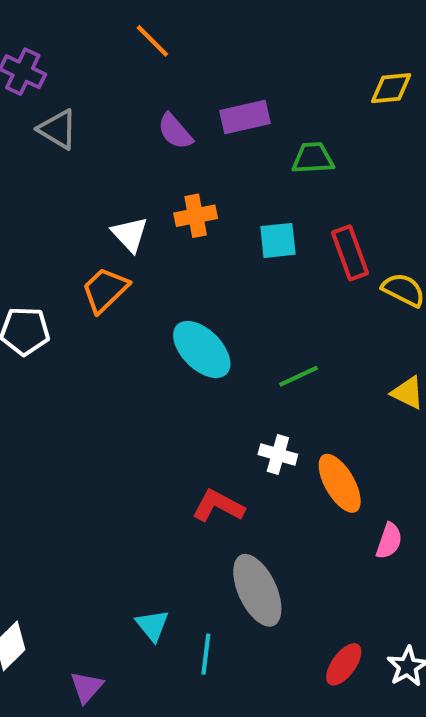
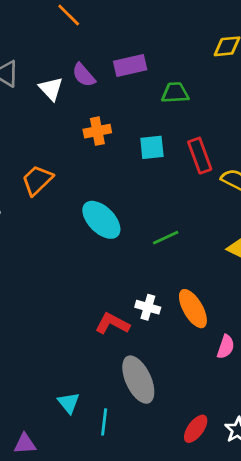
white triangle: (130, 234) -> (51, 89), moved
white cross: (278, 454) -> (148, 307), moved
purple triangle: (87, 687) -> (25, 444), turned 45

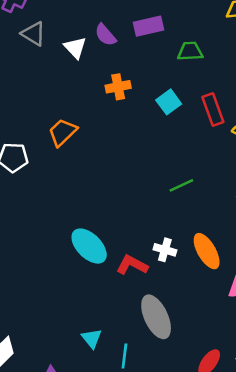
cyan square: (152, 147) -> (169, 102), turned -30
cyan ellipse: (101, 220) -> (89, 246), moved

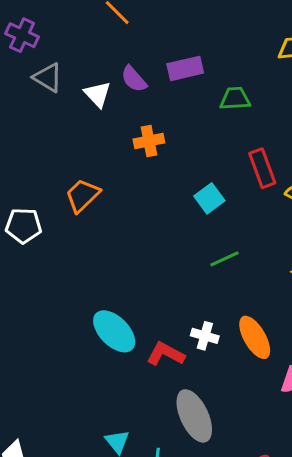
cyan square: (169, 102) -> (209, 198), moved

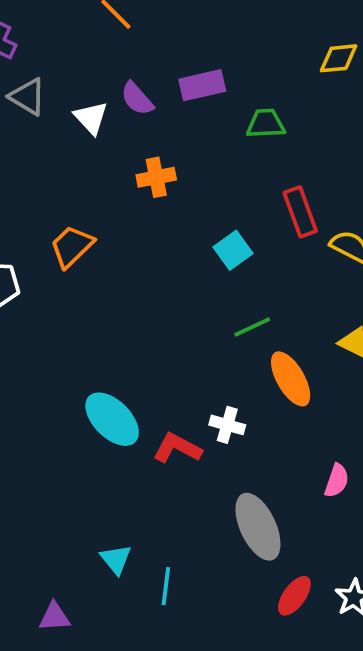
orange ellipse: (255, 337) -> (291, 379), moved
gray ellipse: (194, 416) -> (258, 527), moved

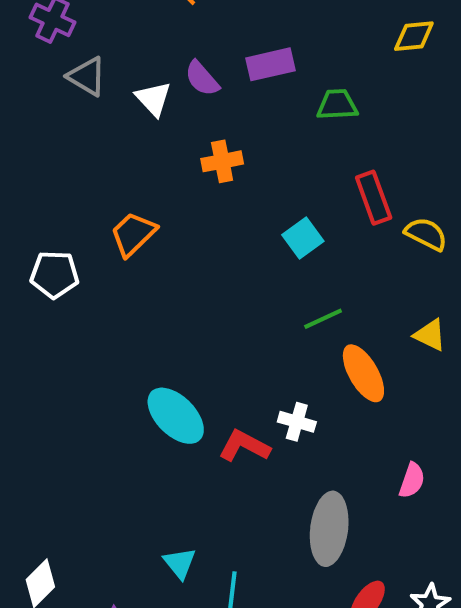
gray ellipse: (258, 527) -> (329, 529), turned 32

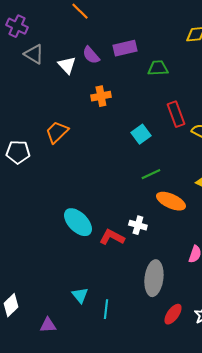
orange ellipse: (363, 373) -> (171, 201), turned -36

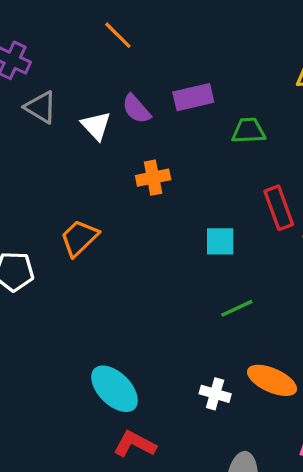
cyan square: (141, 134) -> (220, 241), turned 36
orange ellipse: (171, 201) -> (272, 380), moved
red L-shape: (112, 237) -> (135, 444), moved

